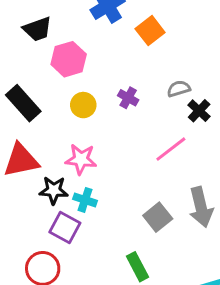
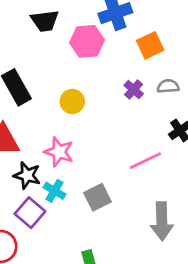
pink hexagon: (69, 59) -> (87, 41), moved
gray semicircle: (179, 89) -> (168, 86), moved
purple cross: (128, 98) -> (134, 89), moved
gray square: (158, 217) -> (97, 197), moved

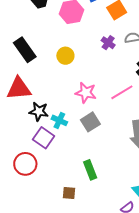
pink star: (59, 152) -> (86, 93), moved

